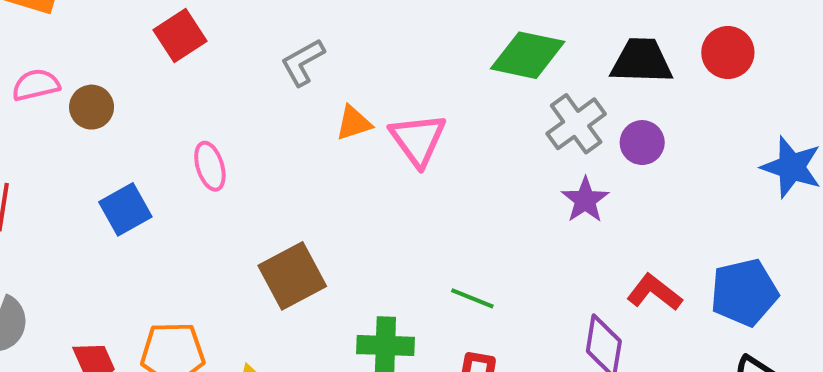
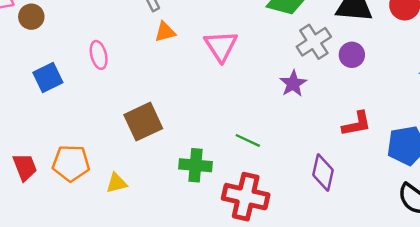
orange triangle: (354, 123) -> (165, 32), moved
purple star: (585, 200) -> (293, 84), moved
red L-shape: (654, 292) -> (357, 124), moved, turned 128

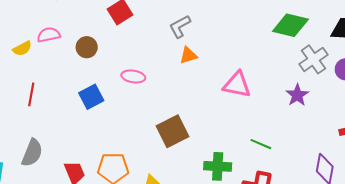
brown circle: (31, 17) -> (87, 47), moved
pink triangle: (221, 46) -> (237, 85), moved, turned -44
pink ellipse: (99, 55) -> (133, 76), turned -65

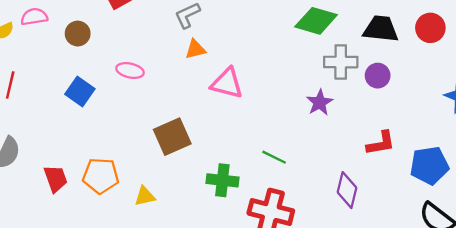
gray cross: (314, 59) -> (341, 62), turned 32
pink triangle: (237, 85) -> (227, 83), moved
blue square: (91, 97) -> (80, 92), turned -30

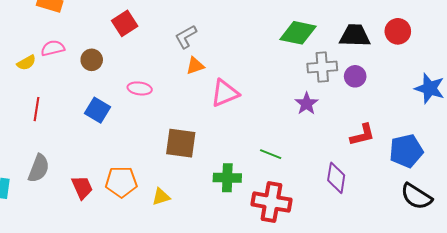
pink triangle: (227, 83) -> (225, 93), turned -32
brown square: (172, 137) -> (181, 143), turned 36

